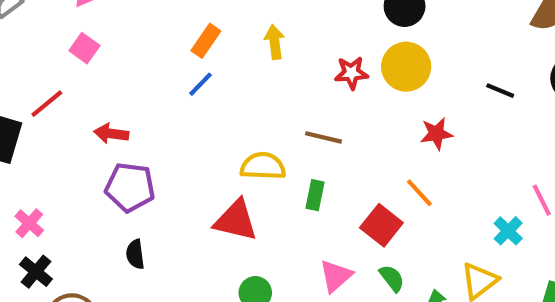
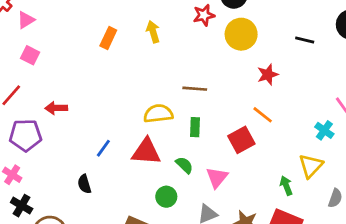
red star: (351, 73) -> (204, 15), moved
blue line: (200, 84) -> (103, 148), moved
purple pentagon: (130, 187) -> (25, 135), moved
red square: (381, 225) -> (241, 140), turned 32
green semicircle: (392, 278) -> (184, 165), moved

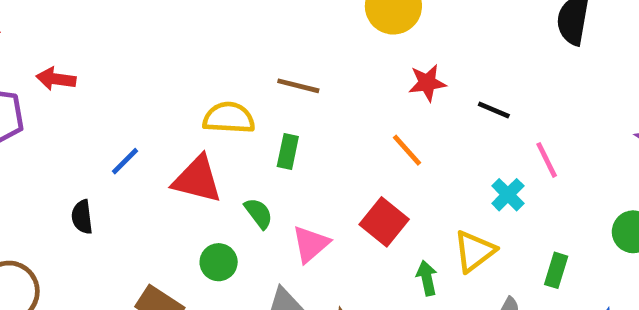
black line: (305, 40) -> (494, 110), moved
red square: (241, 140) -> (384, 222), moved, turned -32

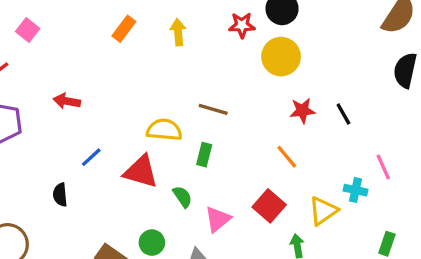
red arrow: (56, 79) -> (67, 101), moved
black line: (494, 110) -> (343, 114), moved, turned 35
cyan cross: (508, 195) -> (355, 190), turned -35
yellow triangle: (474, 251) -> (323, 211), moved
green circle: (219, 262) -> (152, 243), moved

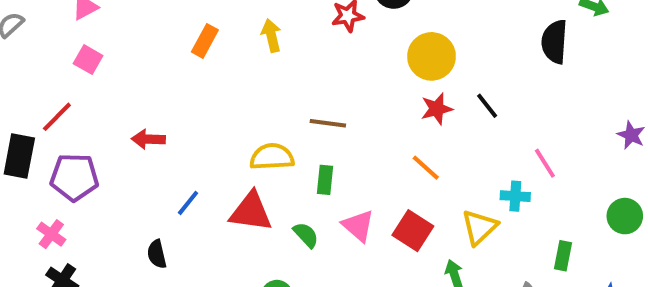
yellow circle: (281, 57) -> (432, 56), moved
pink triangle: (218, 219) -> (358, 226), moved, turned -32

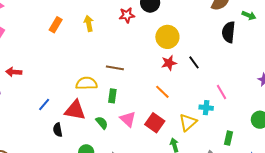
red arrow: (148, 139) -> (14, 72), moved
black semicircle: (157, 254) -> (58, 130), moved

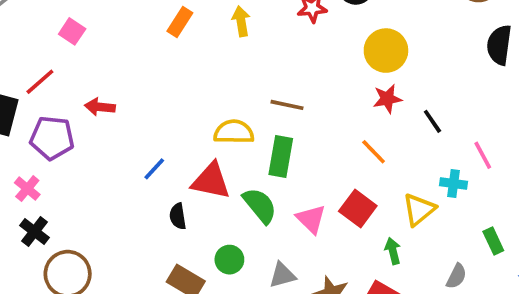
black line: (194, 62) -> (432, 121), moved
green rectangle: (112, 96) -> (281, 157), size x1.5
pink triangle: (128, 119) -> (311, 219), moved
green semicircle: (102, 123) -> (260, 205), size x1.5
green rectangle: (229, 138) -> (493, 241), turned -40

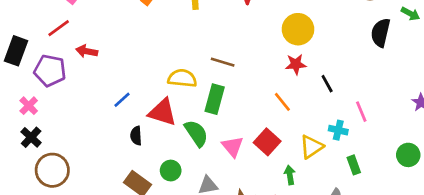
red line: (40, 82) -> (59, 28), moved
green rectangle: (493, 241) -> (354, 165), moved

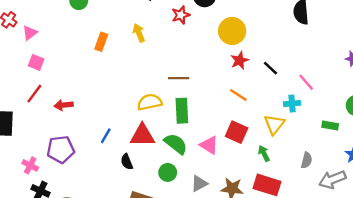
purple pentagon: (50, 71) -> (61, 149), moved
green rectangle: (354, 165) -> (330, 125), moved, turned -42
green circle: (171, 171) -> (168, 172), moved

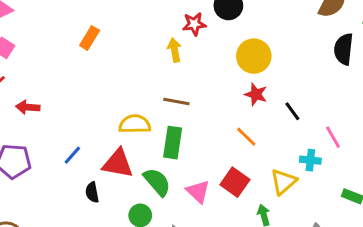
yellow arrow: (139, 33) -> (175, 50), moved
red star: (240, 61) -> (256, 94), turned 30

